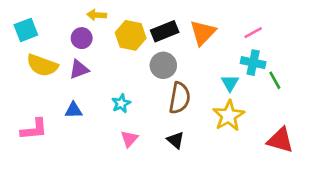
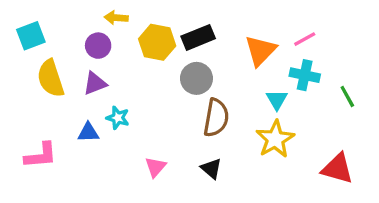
orange triangle: (203, 33) -> (260, 51), moved
yellow semicircle: (42, 65) -> (51, 78), turned 52
green line: (275, 80) -> (347, 96), moved
cyan star: (121, 103) -> (118, 118), moved, turned -30

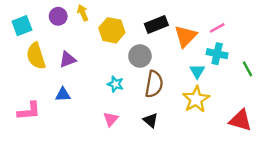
yellow arrow: (116, 18) -> (83, 13), turned 63
black rectangle: (198, 37) -> (156, 24), moved
purple circle: (98, 46) -> (58, 16), moved
cyan star: (118, 118) -> (115, 84), moved

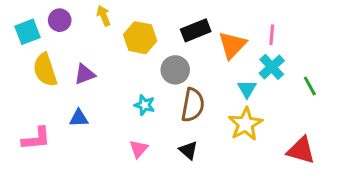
purple circle: (58, 16) -> (60, 20), moved
pink line: (217, 28) -> (272, 35), turned -56
cyan cross: (217, 54) -> (272, 67), turned 36

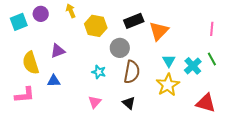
pink line: (272, 35) -> (212, 29), moved
cyan cross: (272, 67) -> (193, 66), moved
yellow semicircle: (45, 70) -> (31, 63), moved

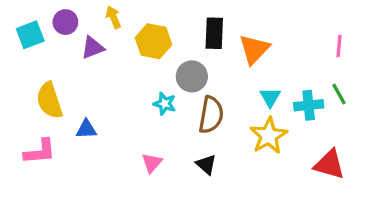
black rectangle: (134, 21) -> (214, 33), turned -66
purple triangle: (58, 51) -> (93, 48), moved
cyan cross: (193, 66) -> (309, 105), turned 36
cyan star: (99, 72) -> (165, 104), moved

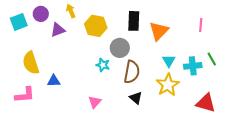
pink line: (339, 46) -> (201, 25), moved
black triangle: (206, 164) -> (136, 98), moved

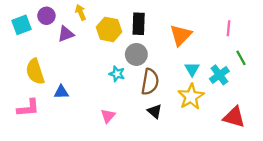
black rectangle: (134, 21) -> (139, 24), moved
green line: (212, 59) -> (241, 58), moved
cyan cross: (193, 66) -> (219, 75), turned -30

